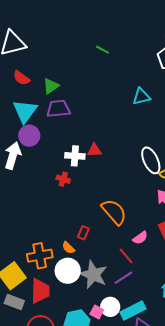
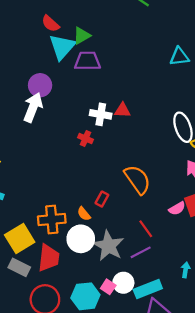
cyan triangle: (25, 111) -> (62, 47), moved
purple circle: (29, 136) -> (40, 85), moved
pink semicircle: (140, 238) -> (177, 208), moved

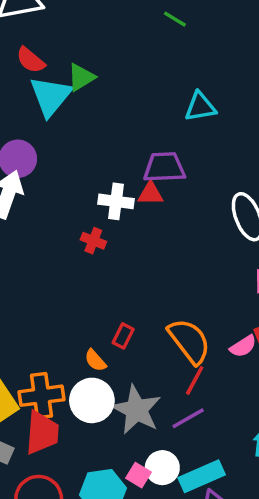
cyan triangle: (179, 57) -> (200, 107), moved
purple trapezoid: (87, 61) -> (164, 167), moved
orange semicircle: (137, 180) -> (189, 341), moved
orange cross: (52, 219) -> (42, 396), moved
red line: (146, 229) -> (195, 380), turned 66

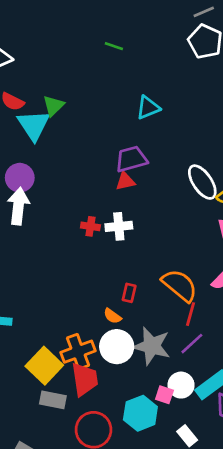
white cross: (116, 201) -> (119, 226), moved

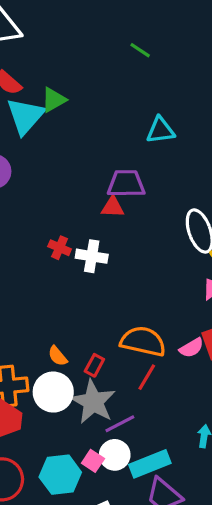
orange semicircle: (180, 285) -> (143, 341), turned -42
red rectangle: (129, 293) -> (94, 365), moved
purple line: (192, 344) -> (120, 424), moved

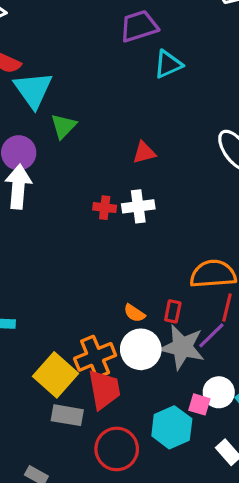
green triangle: (54, 100) -> (63, 126), moved
purple trapezoid: (126, 184) -> (139, 26), moved
purple line: (120, 424) -> (211, 335), moved

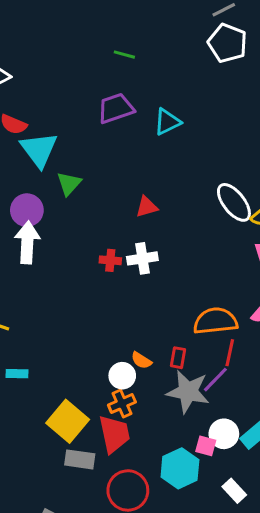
purple trapezoid: (139, 26) -> (116, 108), moved
white circle: (141, 349) -> (122, 376), moved, size x0.7
orange cross: (95, 357) -> (122, 404), moved, size x0.7

